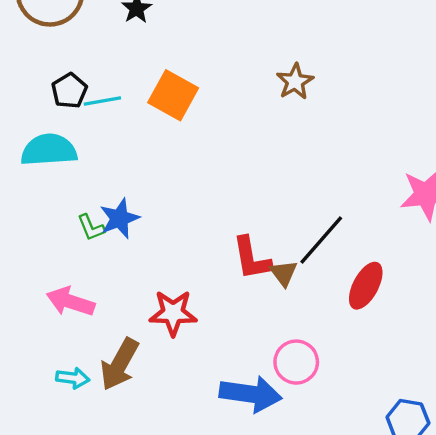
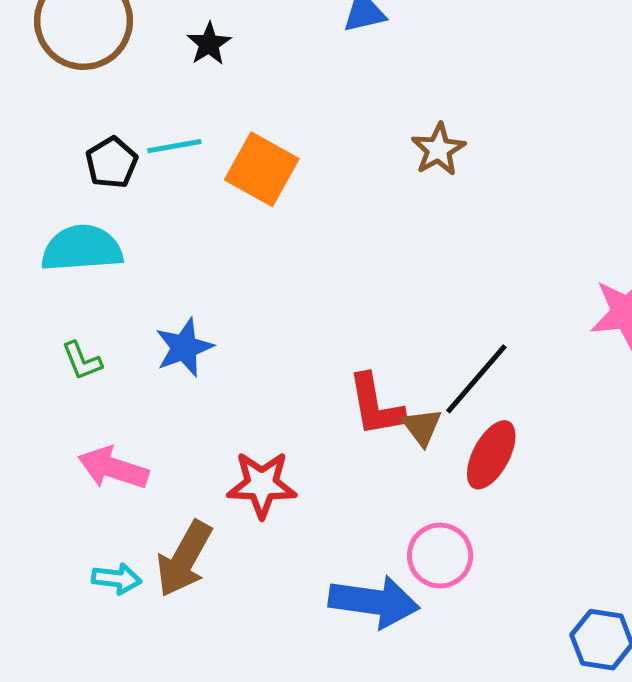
cyan line: (102, 101) -> (174, 146), moved
green L-shape: (91, 228) -> (82, 361), moved
red ellipse: (366, 286) -> (491, 455), moved

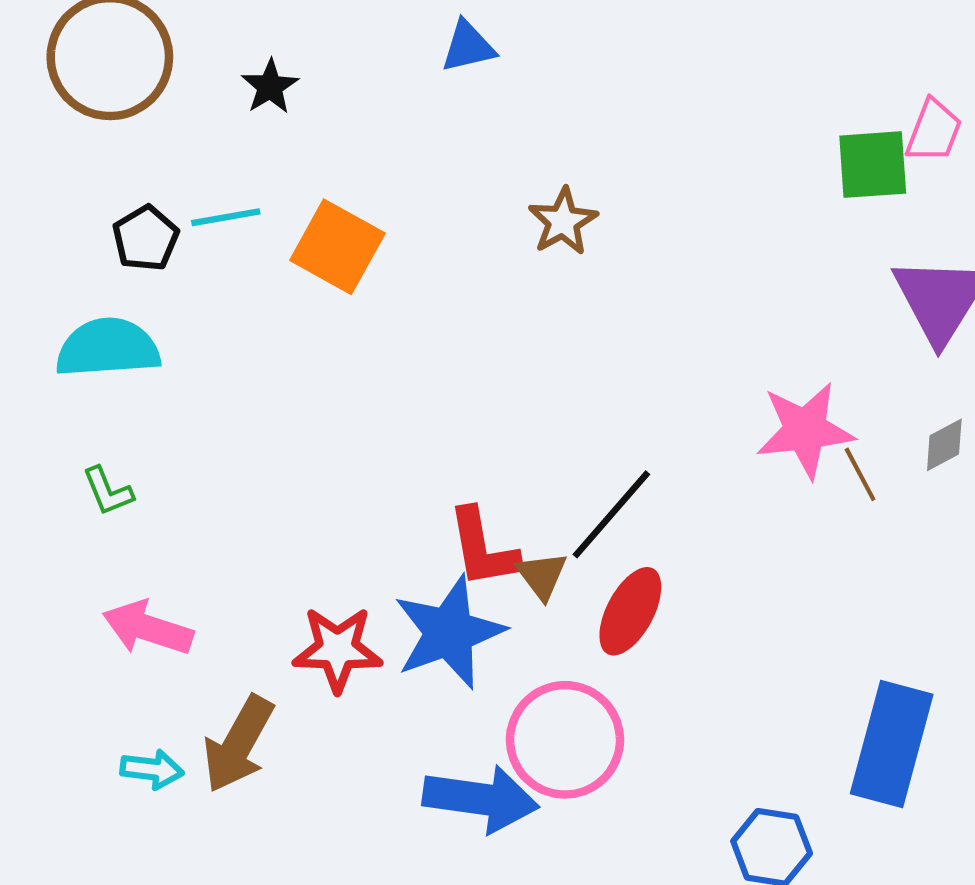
blue star: (184, 348) -> (449, 632), moved, size x1.5
pink circle: (440, 556) -> (565, 740), size x1.4

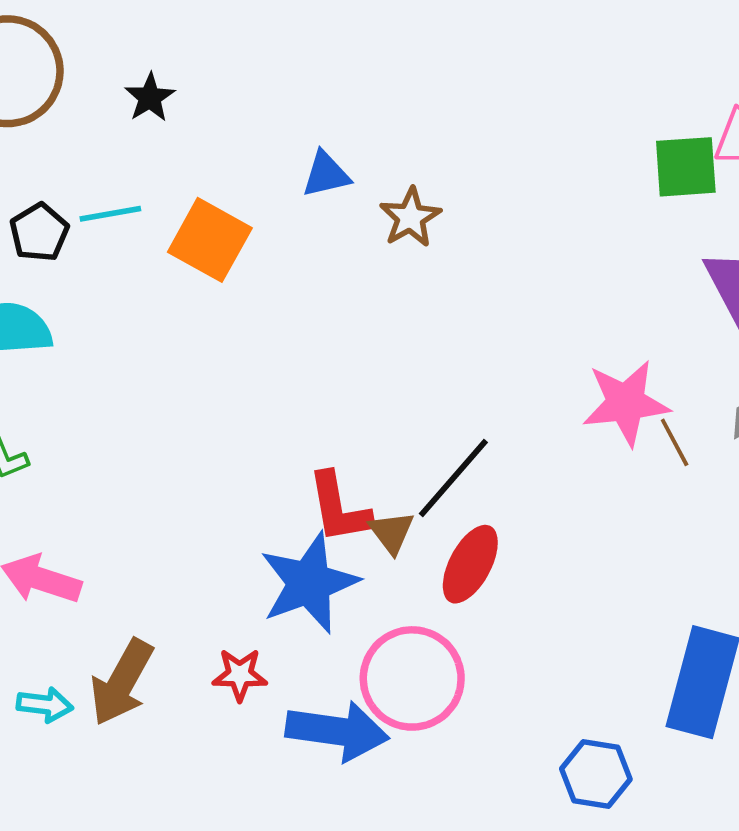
blue triangle: (468, 47) -> (326, 174), moved
red star: (337, 649) -> (240, 675), moved, size x0.7

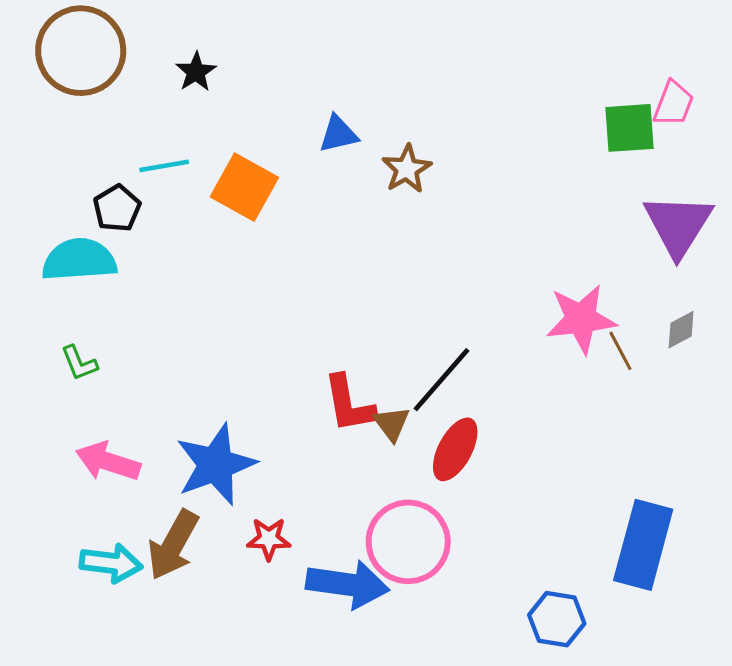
black pentagon: (39, 232) -> (117, 208), moved
blue star: (309, 583) -> (216, 465), moved
cyan arrow: (45, 705) -> (111, 563), size x1.4

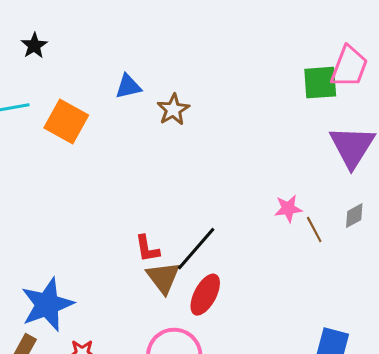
pink trapezoid: (673, 104) -> (349, 67), size x1.4
pink star: (581, 319) -> (288, 209), size x0.6
red L-shape: (349, 404) -> (147, 249), moved, size x0.7
brown triangle: (392, 424) -> (163, 278), size x1.4

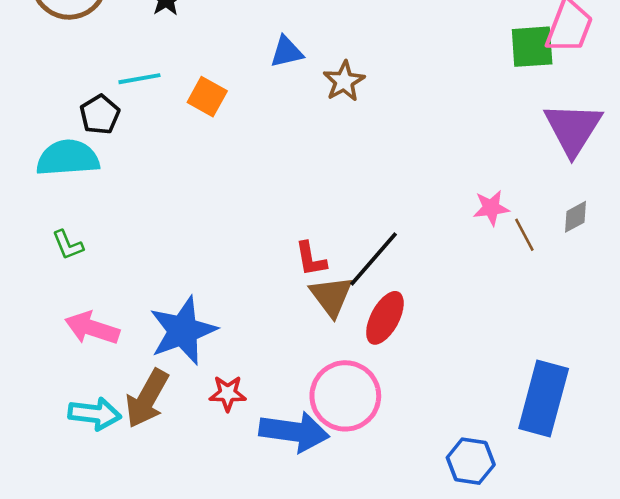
orange square: (66, 122) -> (207, 97), size x0.7

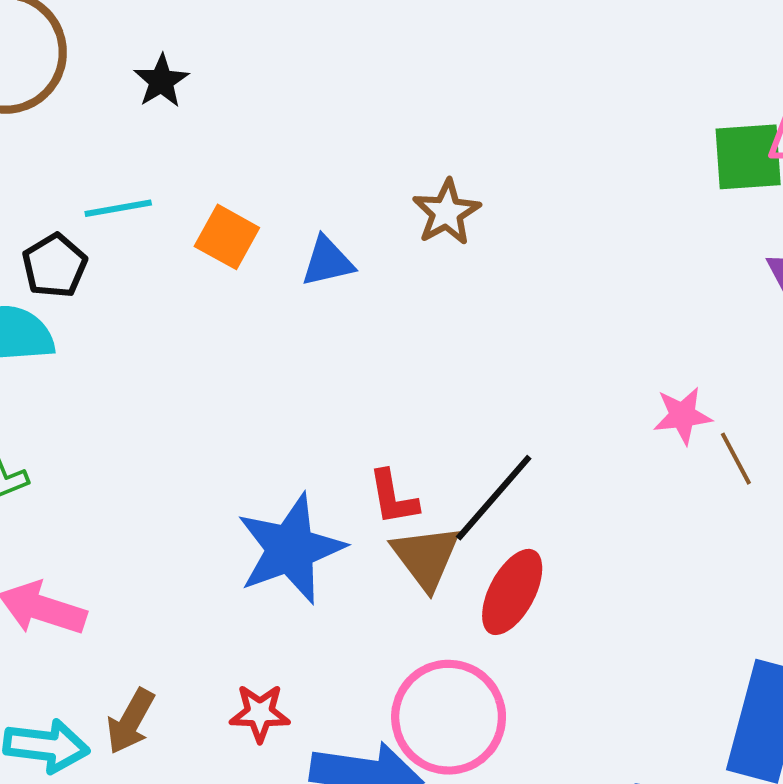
blue triangle: (286, 52) -> (327, 262), moved
blue star: (183, 331) -> (291, 549), moved
brown arrow: (147, 398) -> (130, 721), size x0.7

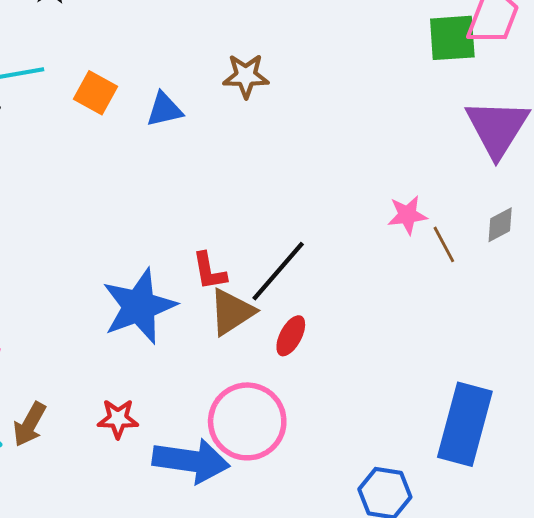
brown star: (446, 212) -> (246, 76), turned 30
brown triangle: (426, 557) -> (232, 312), turned 34
red ellipse: (512, 592) -> (291, 336), size x0.7

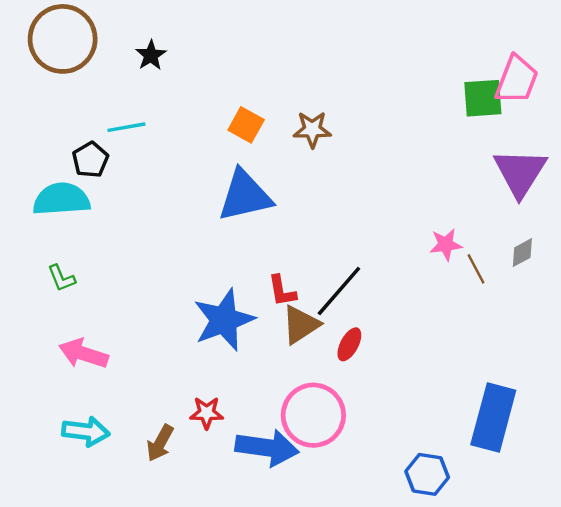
orange square: (96, 93) -> (246, 125), moved
blue triangle: (164, 110) -> (245, 196), moved, size x1.8
brown arrow: (29, 424) -> (160, 443), moved

